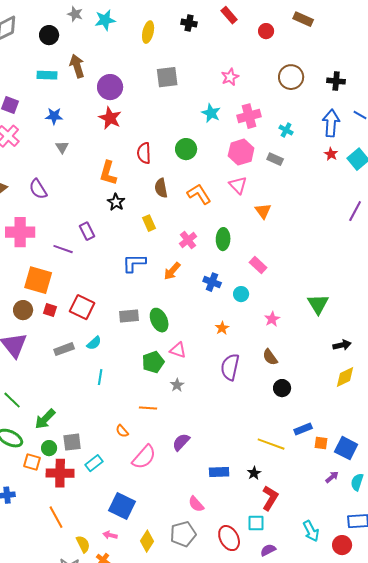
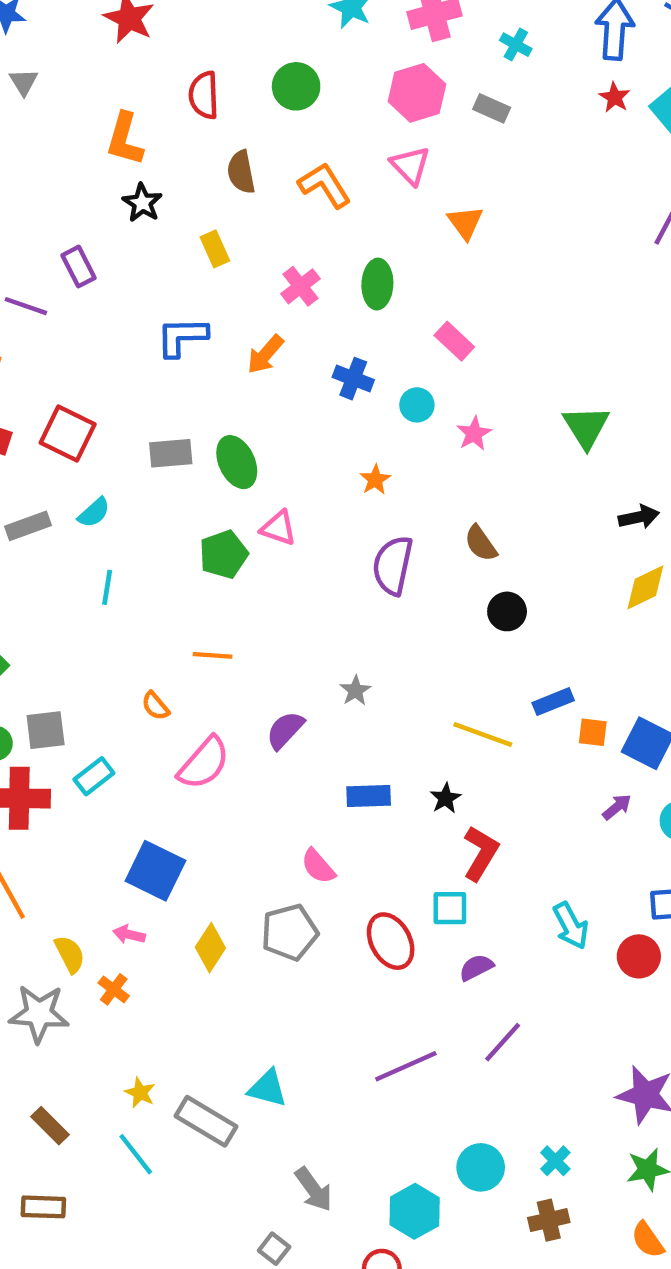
pink star: (272, 319) -> (474, 434), moved
gray star: (177, 385) -> (355, 691), moved

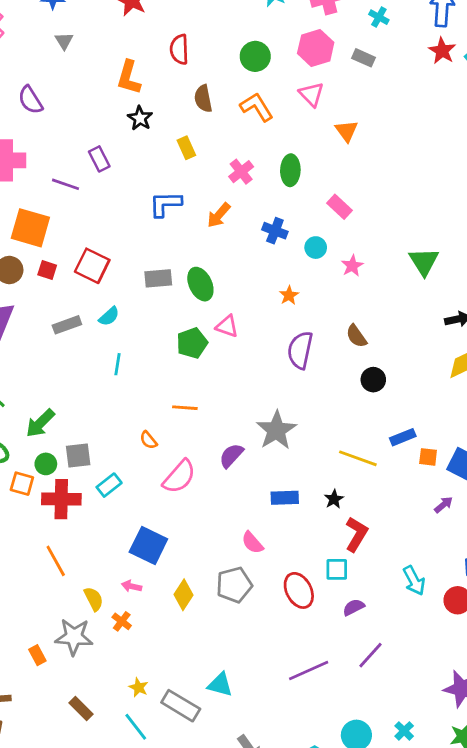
green circle: (296, 86) -> (255, 56), moved
red star: (615, 97) -> (442, 51), size x1.4
gray star: (355, 691) -> (276, 430), size x2.0

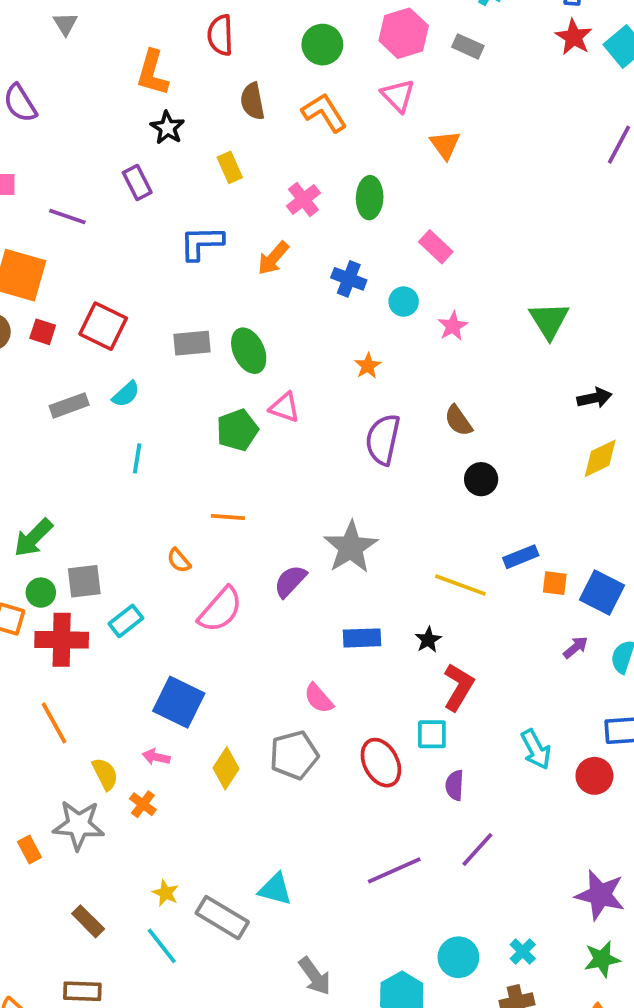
purple rectangle: (99, 159) -> (137, 183), moved
purple semicircle: (354, 607) -> (455, 785), turned -60

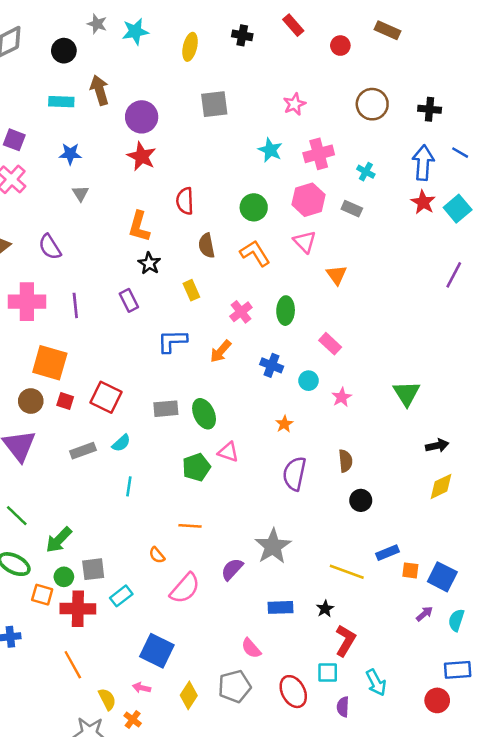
purple line: (67, 217) -> (75, 305), moved, turned 65
brown semicircle: (458, 421) -> (345, 461), turned -150
cyan arrow: (536, 749) -> (376, 683), moved

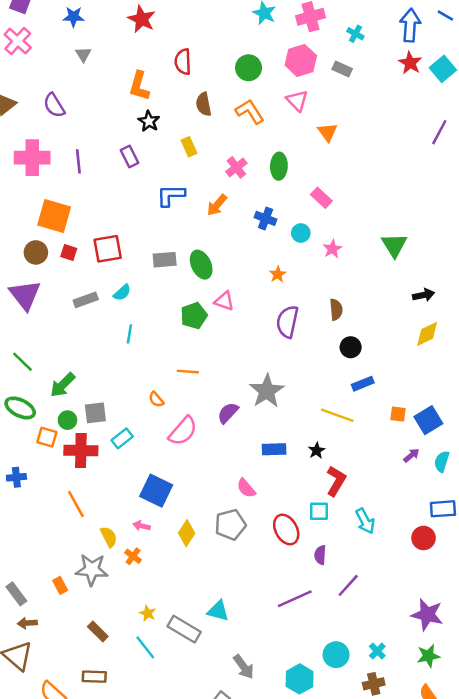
red square: (106, 397) -> (108, 249), turned -36
blue rectangle: (387, 553) -> (363, 384), moved
blue square: (442, 577) -> (428, 420), turned 32
purple semicircle: (343, 707) -> (320, 555), moved

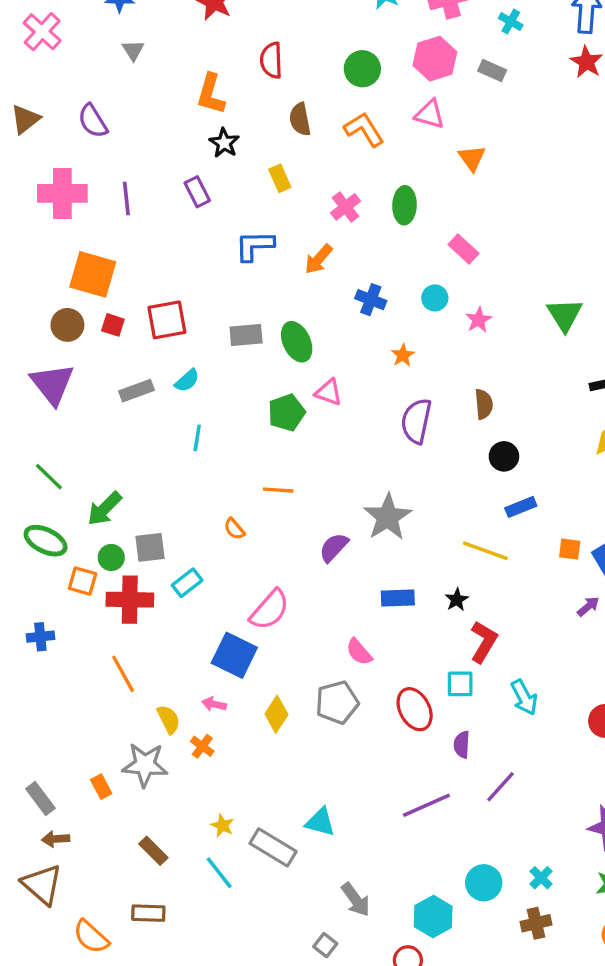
pink triangle: (297, 101) -> (430, 114), turned -30
blue cross: (266, 218) -> (371, 300), moved
pink semicircle: (183, 431) -> (270, 610), moved

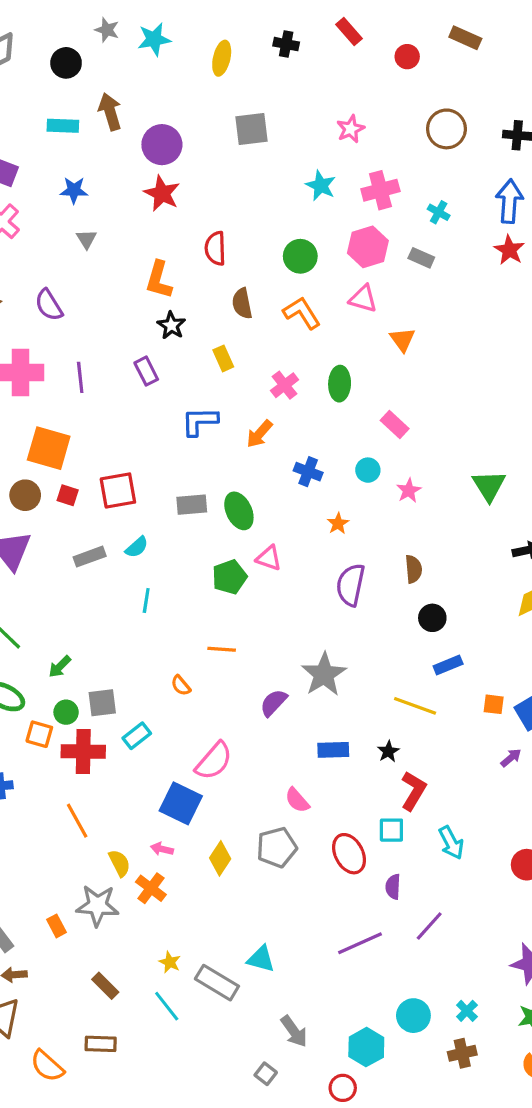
green arrow: (104, 509) -> (60, 667), size x0.7
orange cross: (202, 746) -> (151, 888), size x1.4

